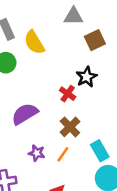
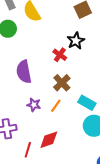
purple semicircle: (25, 114) -> (24, 72), turned -70
cyan rectangle: (100, 151) -> (87, 103), turned -30

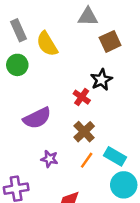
purple semicircle: (24, 72) -> (37, 118), turned -105
orange line: (56, 106) -> (87, 160), moved

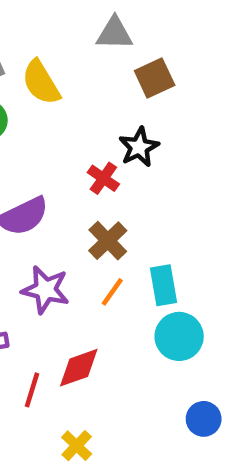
cyan rectangle: (115, 156) -> (164, 285), turned 50
purple star: (49, 159) -> (45, 290), size x1.5

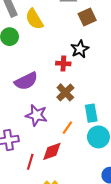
red cross: (103, 178) -> (63, 64), turned -32
orange line: (112, 292) -> (67, 128), moved

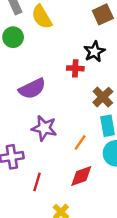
brown cross: (65, 92) -> (103, 97), moved
red diamond: (52, 151) -> (81, 176), moved

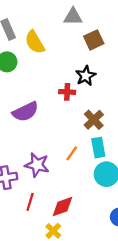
purple star: (44, 128) -> (37, 165), moved
orange line: (80, 143) -> (72, 153), moved
red diamond: (81, 176) -> (62, 207), moved

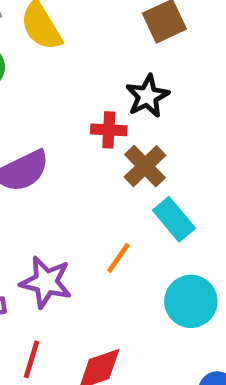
brown cross: (94, 120) -> (145, 166), moved
cyan rectangle: (98, 148) -> (174, 219), moved, turned -30

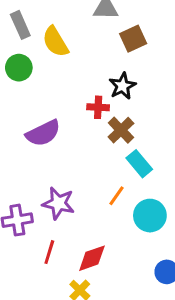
orange line: (118, 258) -> (116, 196), moved

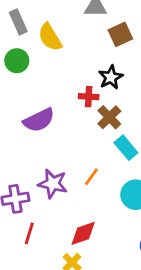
orange line: (116, 196) -> (91, 177), moved
red line: (49, 252) -> (29, 233), moved

